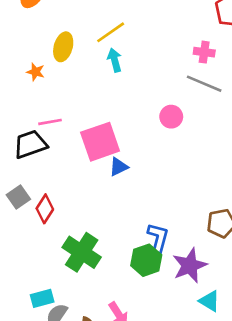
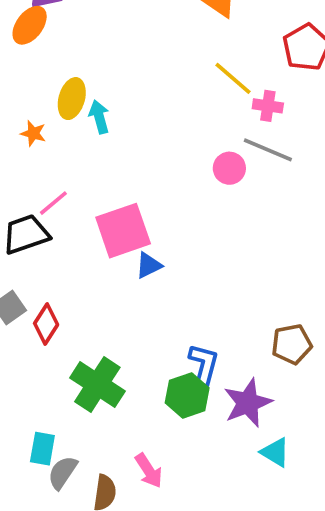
yellow line: (111, 32) -> (233, 78), moved, turned 76
cyan arrow: (115, 60) -> (99, 117), moved
pink circle: (171, 117) -> (229, 168), moved
pink line: (50, 122) -> (53, 203), turned -30
cyan rectangle: (42, 298) -> (42, 449), turned -65

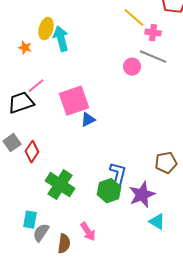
cyan arrow: (99, 117) -> (61, 39), size x1.4

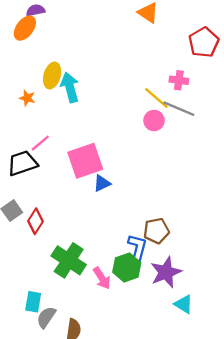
yellow line: (134, 18) -> (156, 98), moved
brown pentagon: (166, 163) -> (156, 231), moved
pink arrow: (88, 232) -> (102, 278), moved

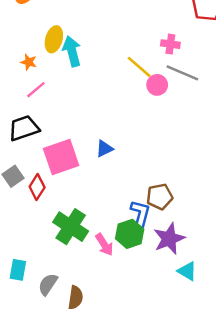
pink cross: (179, 80) -> (170, 44), moved
yellow line: (156, 98) -> (139, 67), moved
pink line: (40, 143) -> (36, 90), moved
pink square: (85, 161) -> (61, 157), moved
cyan rectangle: (33, 302) -> (18, 270), moved

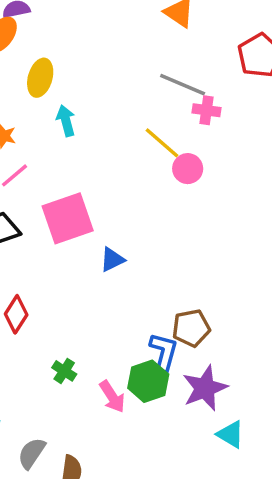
yellow ellipse: (54, 39) -> (40, 78), moved
cyan arrow: (72, 51) -> (66, 121), size x0.7
gray line: (182, 73) -> (183, 85), moved
pink square: (61, 157) -> (68, 218), moved
green cross: (71, 227) -> (64, 371), size x0.5

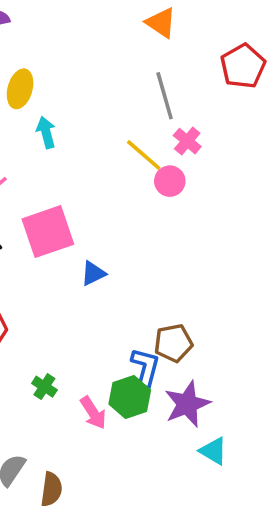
gray line: (183, 85) -> (165, 96), turned 51
pink cross: (207, 110) -> (187, 141), moved, turned 32

